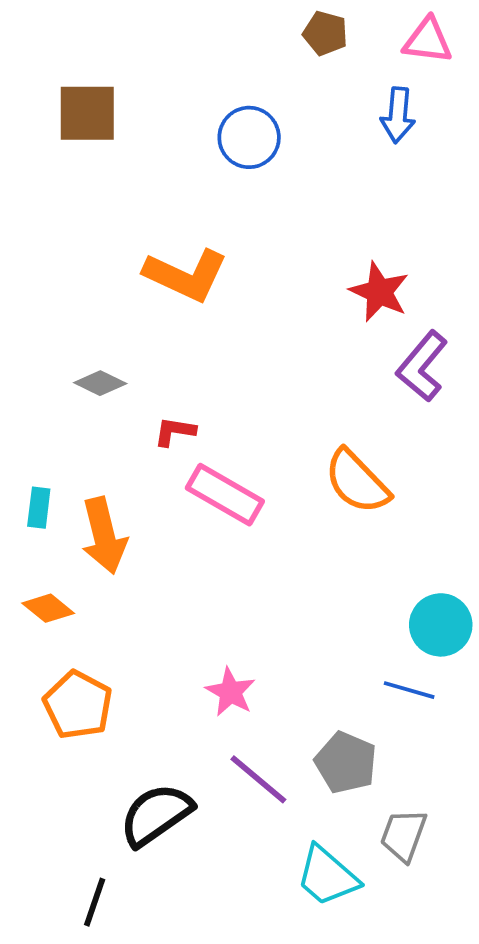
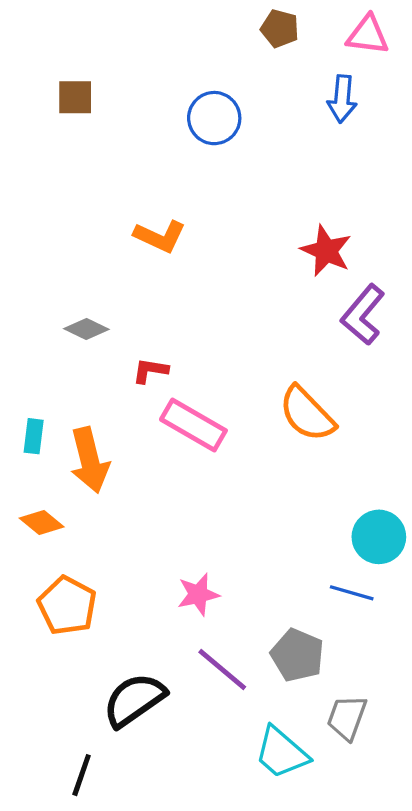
brown square: (87, 113) -> (75, 97), size x0.7
orange L-shape: (186, 275) -> (160, 236), size x0.7
pink star: (230, 692) -> (198, 594), turned 30

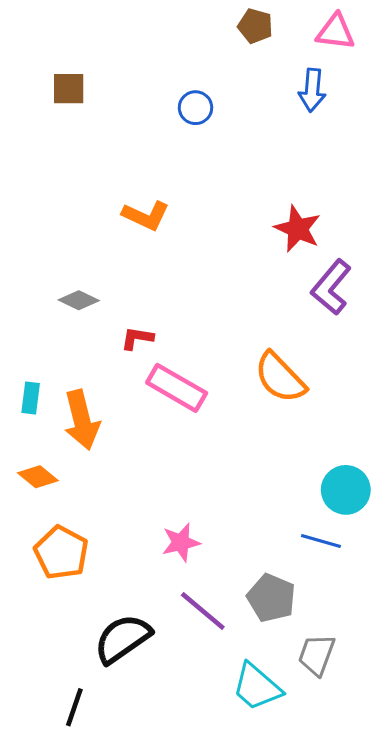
blue circle: (214, 118) -> (195, 108), size x0.7

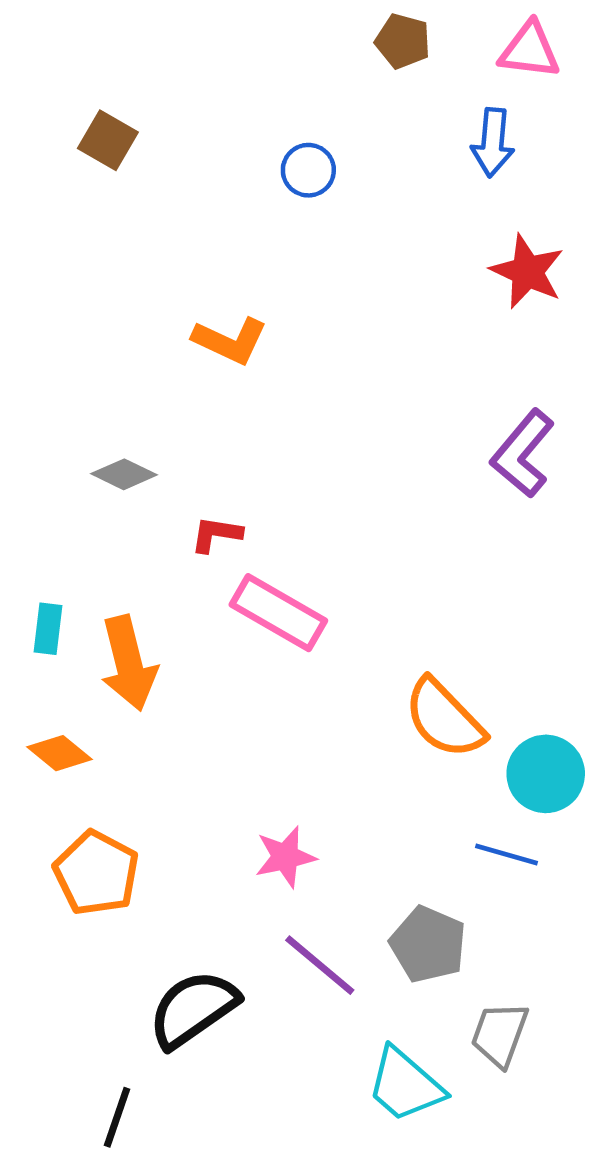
brown square: (69, 89) -> (108, 140), turned 30
red star: (298, 229) -> (527, 272), moved
orange semicircle: (280, 378) -> (444, 719), moved

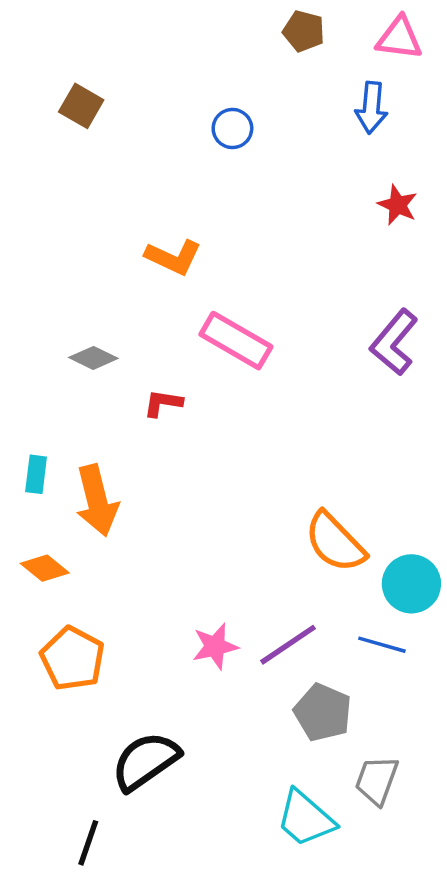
red star: (527, 272) -> (398, 205), size x0.7
pink rectangle: (278, 613) -> (236, 341), moved
purple line: (320, 965) -> (288, 645), moved, turned -74

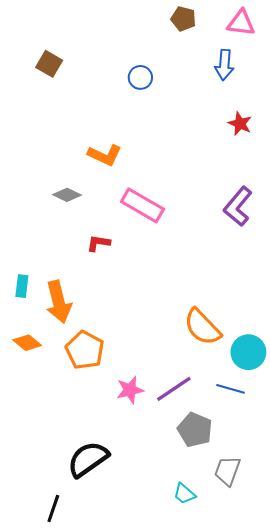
gray diamond: (93, 358) -> (67, 195), moved
orange pentagon: (73, 659) -> (85, 350), moved
cyan trapezoid: (305, 818) -> (184, 494), size x0.6

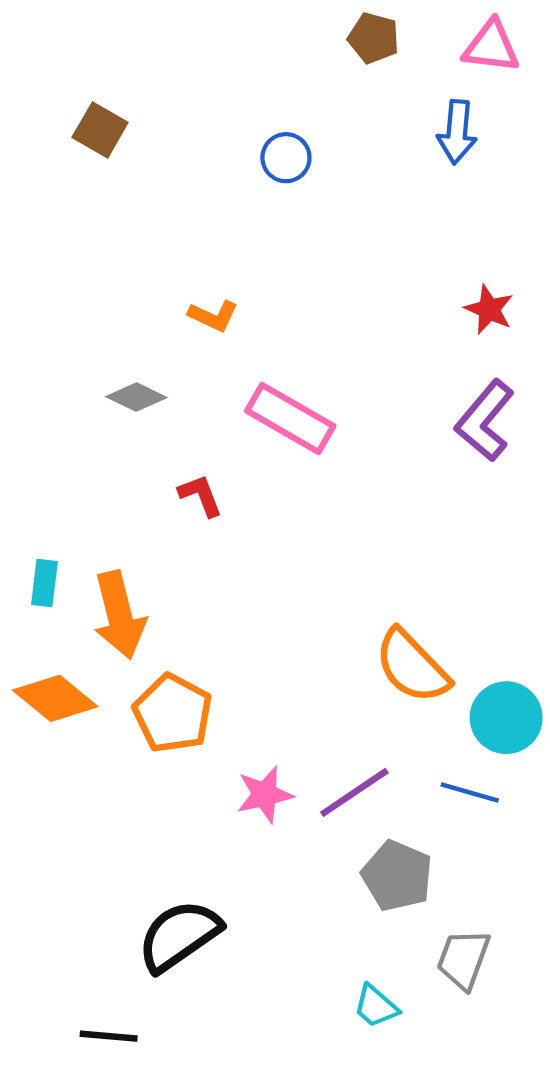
red star: (240, 124) -> (489, 309), moved
orange L-shape: (105, 155) -> (213, 316), size x0.7
red L-shape: (98, 243) -> (200, 495), turned 60
orange diamond: (27, 343) -> (55, 698), size x1.4
black line: (53, 508) -> (109, 1036), turned 76

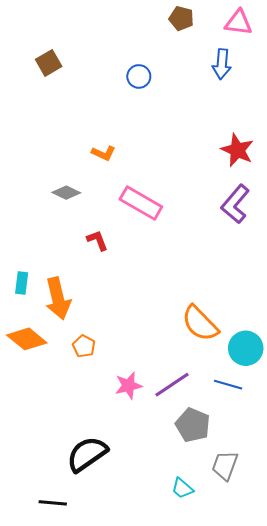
brown square: (100, 130) -> (49, 63), turned 30
red star: (489, 309) -> (237, 150), size x1.4
orange pentagon: (173, 713) -> (84, 346), size x0.6

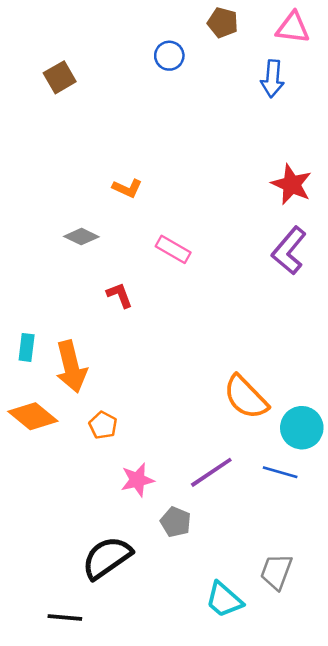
blue circle: (139, 76) -> (169, 56), moved
pink rectangle: (141, 203) -> (173, 249), size x0.7
pink star: (128, 386) -> (137, 480), moved
gray pentagon: (193, 425) -> (176, 522), moved, size x0.7
cyan trapezoid: (182, 488) -> (224, 600), size x1.4

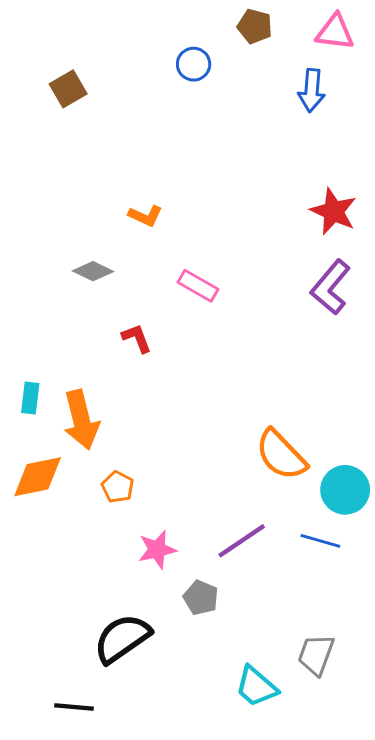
orange diamond: (33, 416) -> (38, 477), turned -51

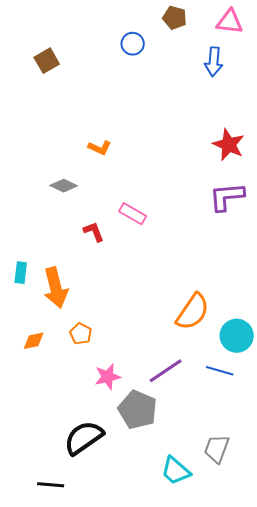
pink rectangle: (198, 286) -> (133, 214), moved
purple L-shape: (331, 287) -> (227, 197), turned 45
orange semicircle: (281, 455) -> (193, 312), turned -102
orange diamond: (38, 477) -> (34, 341), moved, size x0.6
gray pentagon: (201, 598) -> (138, 410), size x1.6

